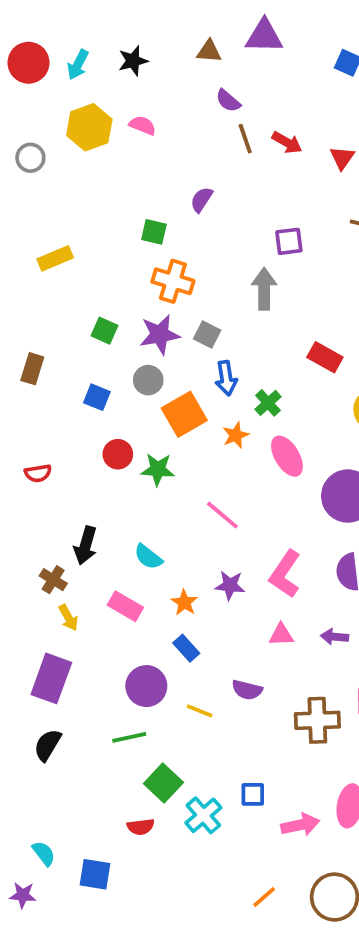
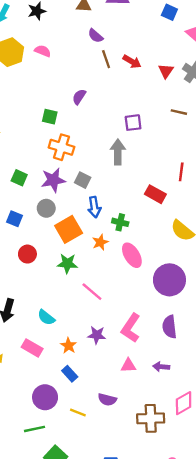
green cross: (268, 403) -> (120, 222), turned -35
green star: (158, 469) -> (67, 263), moved

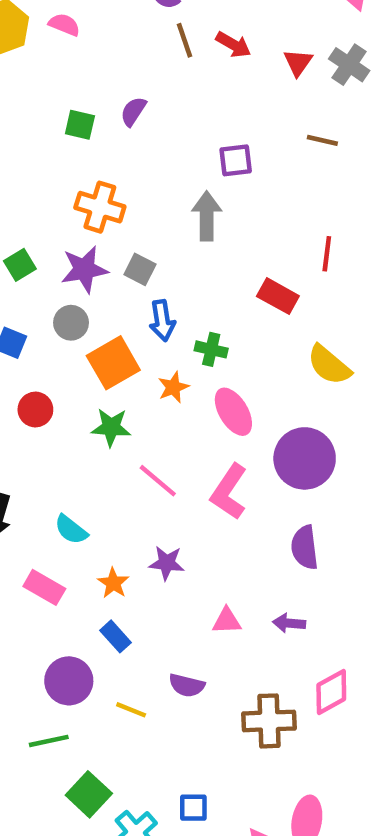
green square: (50, 117) -> (80, 125), moved
green square: (19, 178) -> (20, 265), turned 35
pink L-shape: (131, 328) -> (229, 492), moved

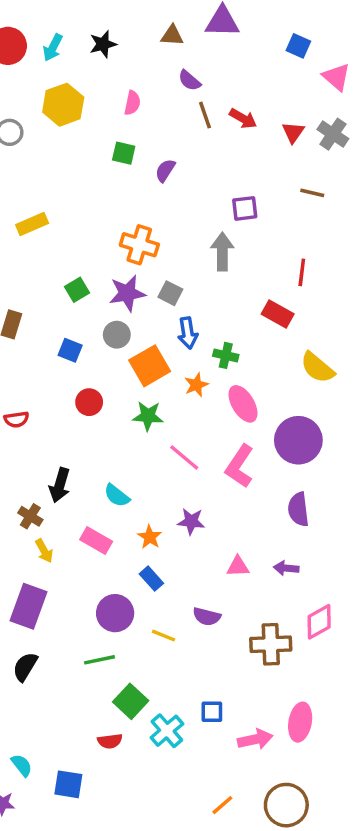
pink semicircle: (64, 25) -> (132, 103), moved, turned 80
green square: (80, 125) -> (124, 153), moved
red line: (327, 254) -> (302, 272), moved

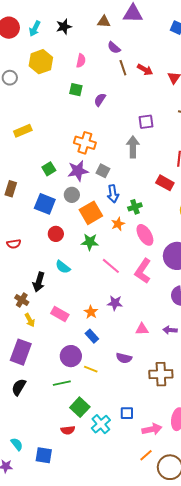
blue square: (70, 350) -> (45, 204), size x1.5
green cross: (226, 355) -> (135, 207), turned -32
cyan semicircle: (117, 496) -> (63, 267), moved
yellow line: (163, 636) -> (91, 369), moved
orange line: (222, 805) -> (146, 455), moved

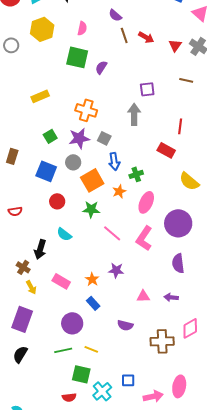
green square: (76, 90) -> (77, 57), size x1.6
yellow rectangle: (23, 131) -> (40, 96), moved
pink ellipse: (145, 235) -> (146, 202), turned 55
yellow line: (91, 369) -> (91, 349), moved
green square: (80, 407) -> (81, 374), turned -30

